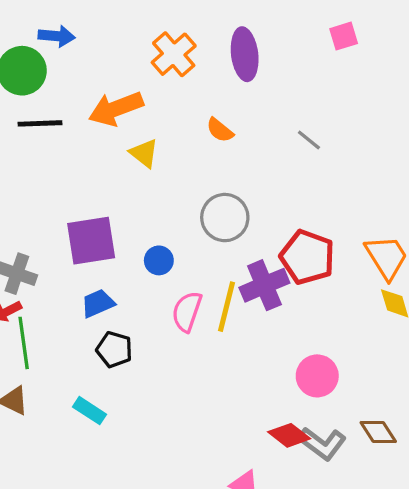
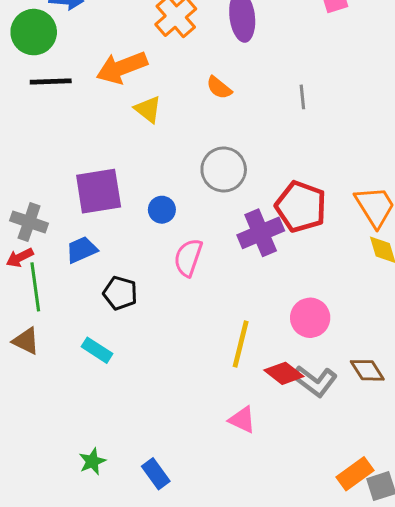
gray line: (309, 140) -> (302, 97), turned 45
blue trapezoid: (98, 303) -> (82, 250), moved
yellow line: (226, 307) -> (241, 344), moved

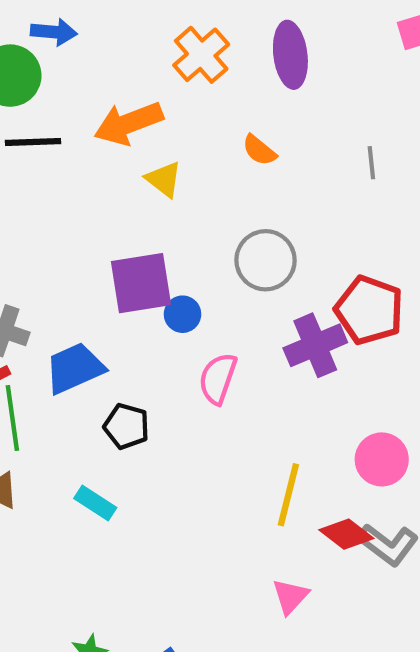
purple square: (99, 191) -> (141, 283), moved
blue trapezoid: (82, 250) -> (75, 368), size x1.4
pink triangle: (242, 420) -> (290, 596), turned 48

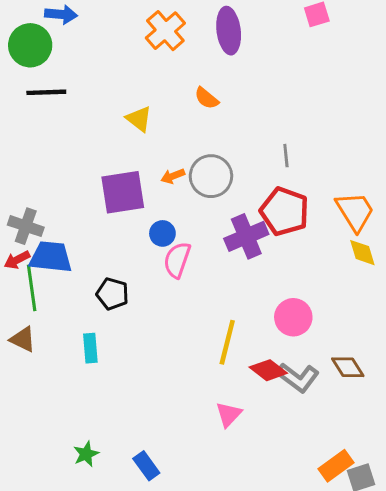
orange arrow: (129, 123) -> (173, 176), moved, size x0.5
gray line: (371, 163) -> (286, 156), moved
blue circle: (183, 314) -> (162, 233), moved
blue trapezoid: (75, 368) -> (51, 257), moved, turned 30
cyan rectangle: (95, 503) -> (90, 348), turned 52

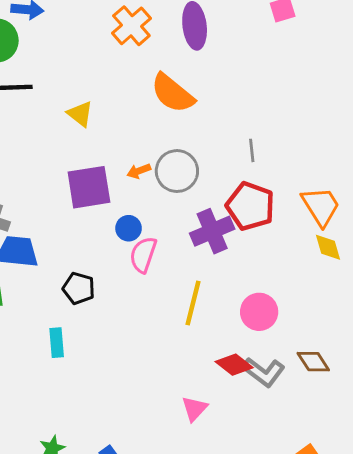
orange semicircle: (207, 98) -> (173, 93), size x1.8
yellow triangle: (139, 119) -> (80, 114), moved
yellow line: (227, 342) -> (193, 303), moved

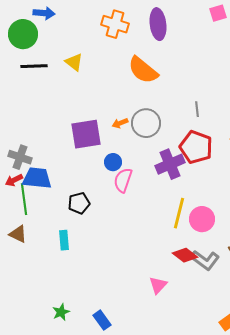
orange cross: (131, 26) -> (115, 24), turned -32
yellow triangle: (80, 114) -> (74, 62), moved
black pentagon: (79, 288) -> (79, 203), turned -30
yellow line: (193, 303) -> (179, 213), moved

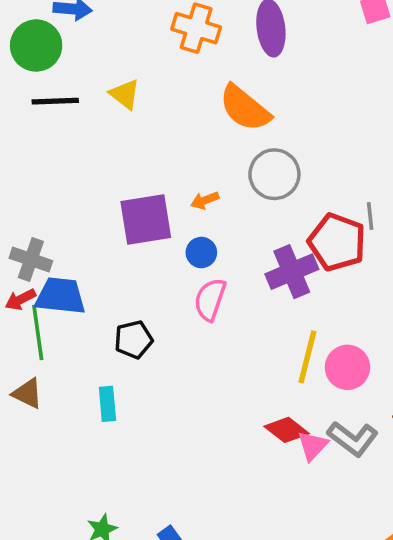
gray line: (197, 109) -> (370, 216), moved
gray circle: (146, 123) -> (274, 174), moved
blue circle: (113, 162) -> (201, 253), moved
red diamond: (185, 255) -> (287, 430), moved
pink triangle: (158, 285) -> (313, 446), moved

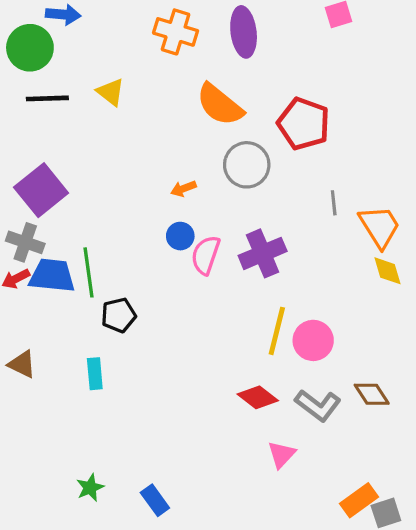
purple square: (146, 219) -> (41, 190), moved, turned -30
red pentagon: (337, 242) -> (304, 124), moved
pink semicircle: (210, 299) -> (206, 255), moved
green line: (38, 333) -> (88, 272), moved
pink triangle: (313, 446) -> (282, 454), moved

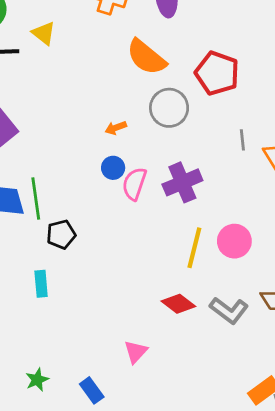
yellow triangle: (111, 92) -> (44, 33), moved
pink circle: (313, 340) -> (234, 241), moved
pink triangle: (282, 454) -> (136, 352), moved

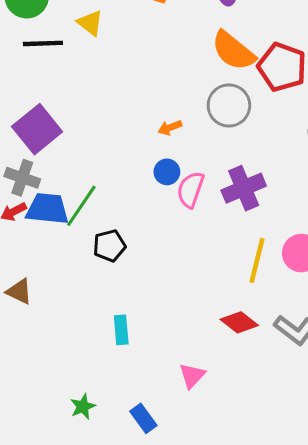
orange semicircle: (146, 57) -> (233, 51), moved
green line: (36, 198) -> (81, 206), turned 42
cyan rectangle: (41, 284) -> (121, 330), moved

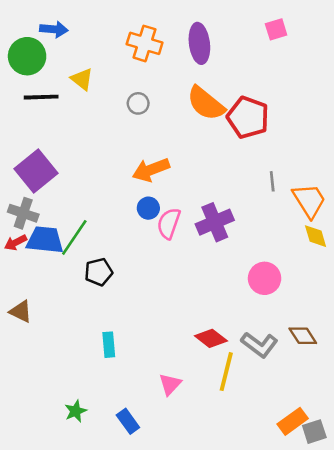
gray circle: (229, 105) -> (138, 103), moved, size x0.6
orange arrow: (170, 128) -> (151, 170), size x1.8
yellow line: (257, 260) -> (226, 372), moved

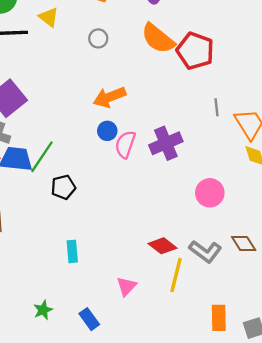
orange rectangle: (293, 421) -> (219, 318), moved, turned -55

